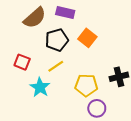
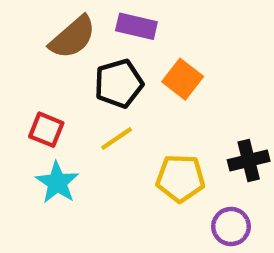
cyan star: (40, 87) -> (57, 182), moved
purple circle: (97, 108) -> (231, 226), moved

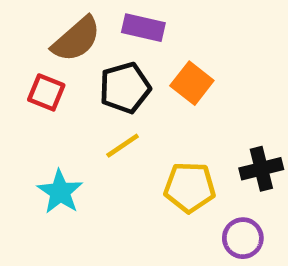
red square: (46, 130) -> (46, 92), moved

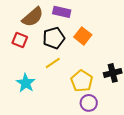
yellow pentagon: (190, 187) -> (82, 81), turned 30
purple circle: (243, 238) -> (89, 103), moved

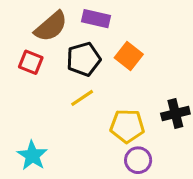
yellow pentagon: (82, 81) -> (127, 126), turned -30
cyan star: (26, 83) -> (32, 156), moved

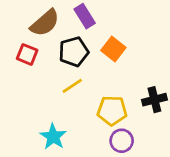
purple rectangle: (96, 19) -> (85, 16), turned 45
cyan star: (32, 156) -> (53, 137), moved

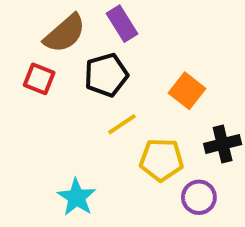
orange square: (113, 49) -> (187, 91), moved
yellow line: (72, 86) -> (122, 124), moved
purple circle: (122, 141) -> (199, 197), moved

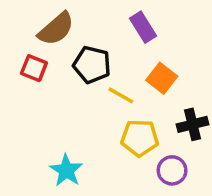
purple rectangle: (122, 24) -> (143, 27), moved
black pentagon: (106, 75) -> (92, 65), turned 30
yellow line: (122, 124) -> (121, 95), moved, turned 64

